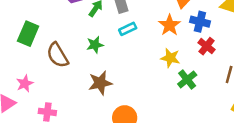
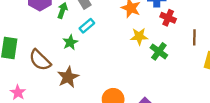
cyan rectangle: (128, 29) -> (87, 26), moved
brown star: (100, 83) -> (68, 77), moved

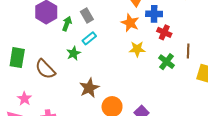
green cross: (159, 51) -> (167, 62), moved
brown star: (68, 77) -> (89, 88), moved

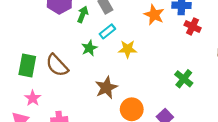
yellow star: (137, 49) -> (128, 49), moved
green rectangle: (17, 58) -> (27, 66), moved
green cross: (167, 62) -> (184, 79), moved

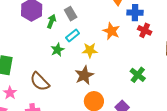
orange star: (154, 15) -> (111, 31), moved
brown semicircle: (57, 65) -> (40, 82), moved
brown star: (106, 88) -> (84, 75), moved

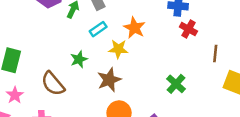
orange star: (111, 31) -> (134, 28), moved
green star: (57, 50) -> (79, 59), moved

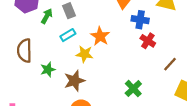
brown line: (215, 54) -> (170, 64), turned 32
green star: (79, 59) -> (48, 70), moved
brown semicircle: (53, 84) -> (24, 51), moved, turned 35

